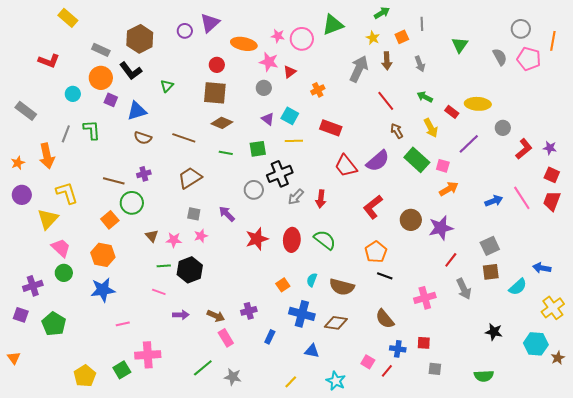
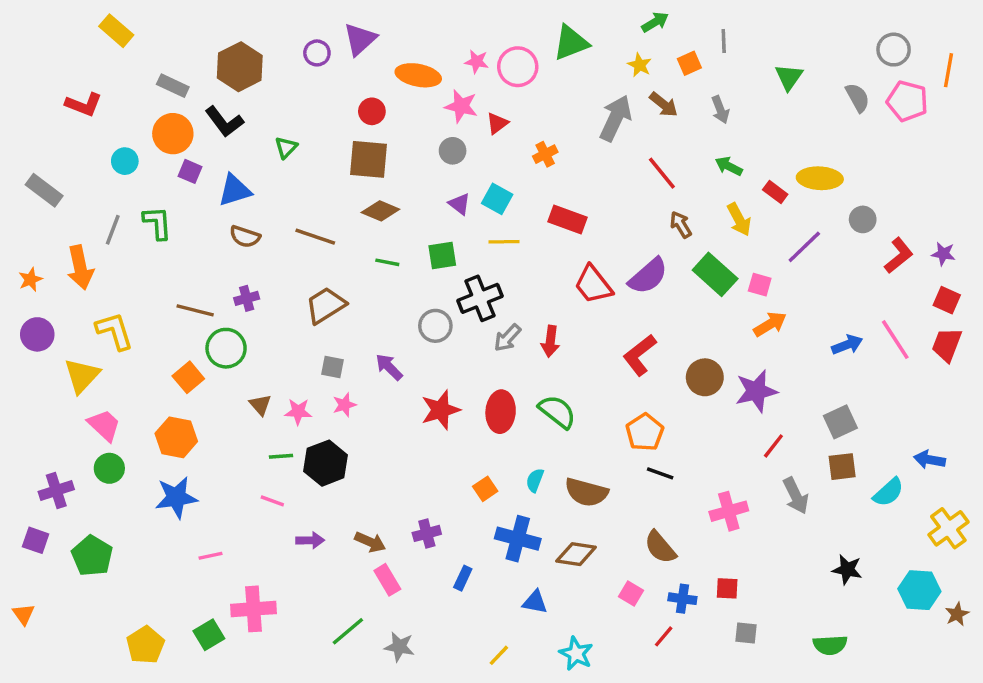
brown arrow: (387, 61) -> (664, 104), turned -48
pink square: (368, 362) -> (631, 594), moved

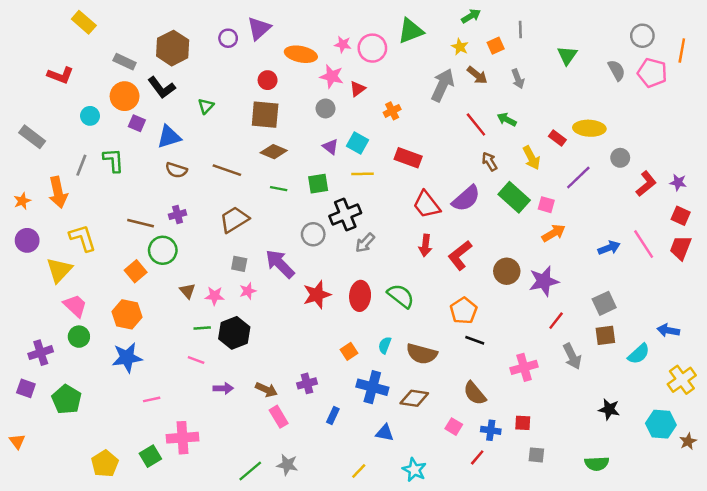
green arrow: (729, 166) -> (507, 120), moved
red arrow: (550, 341) -> (425, 245), moved
purple arrow: (389, 367) -> (280, 264), size x1.5
green line: (348, 631) -> (250, 471), moved

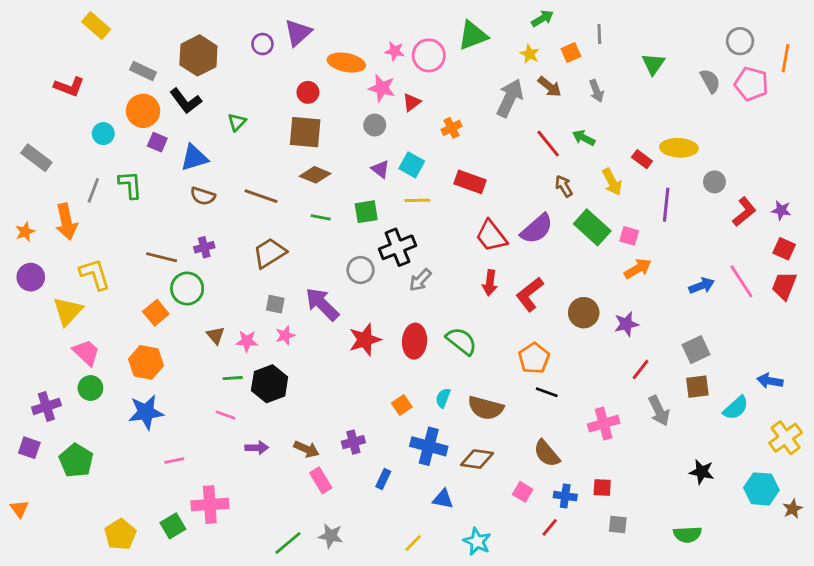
purple line: (578, 178) -> (666, 205), turned -40
purple star: (544, 281) -> (626, 324), size x0.7

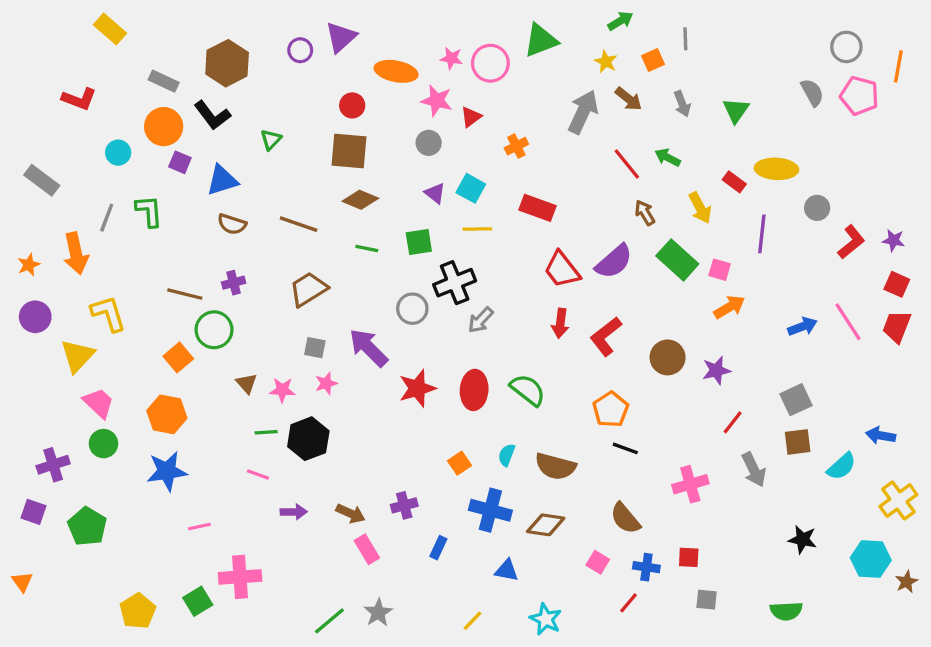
green triangle: (653, 64) -> (736, 110), moved
gray star: (331, 536) -> (378, 613), turned 30

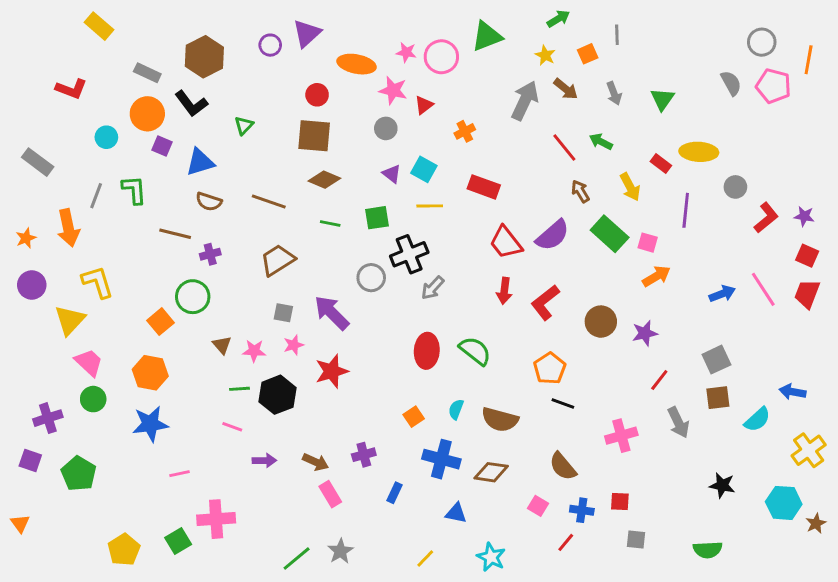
brown line: (185, 294) -> (175, 234), moved
red star: (417, 388) -> (332, 371), moved

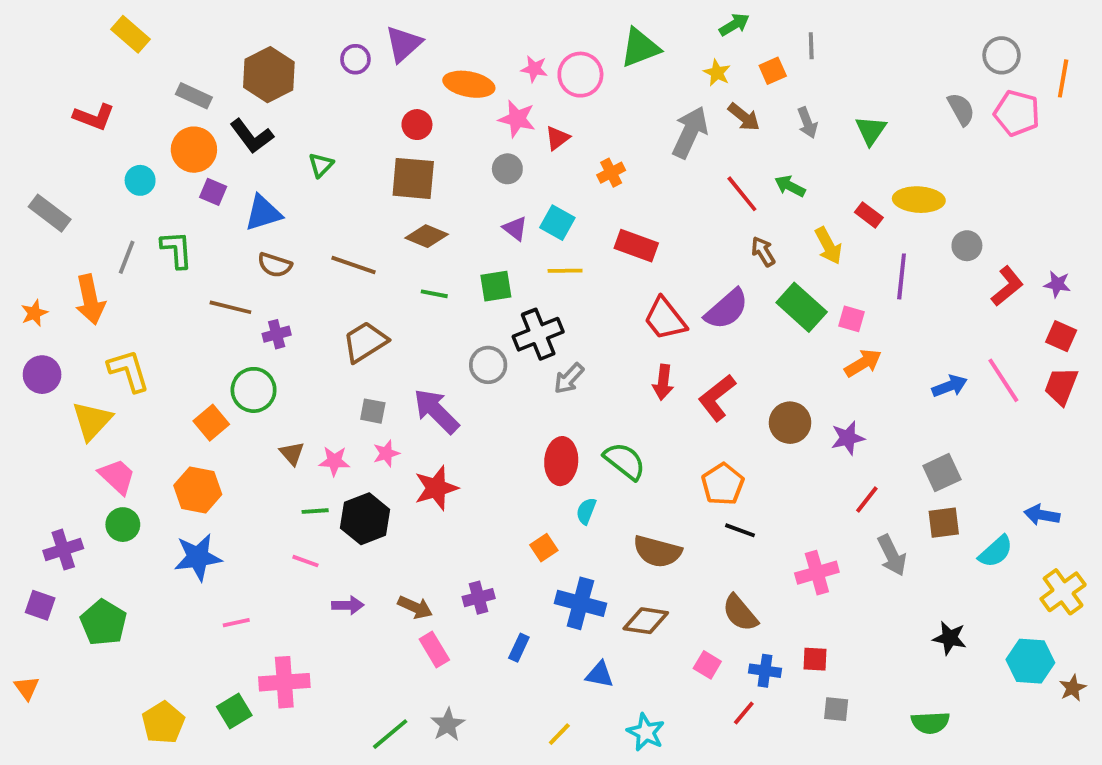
cyan semicircle: (456, 409) -> (586, 511), moved

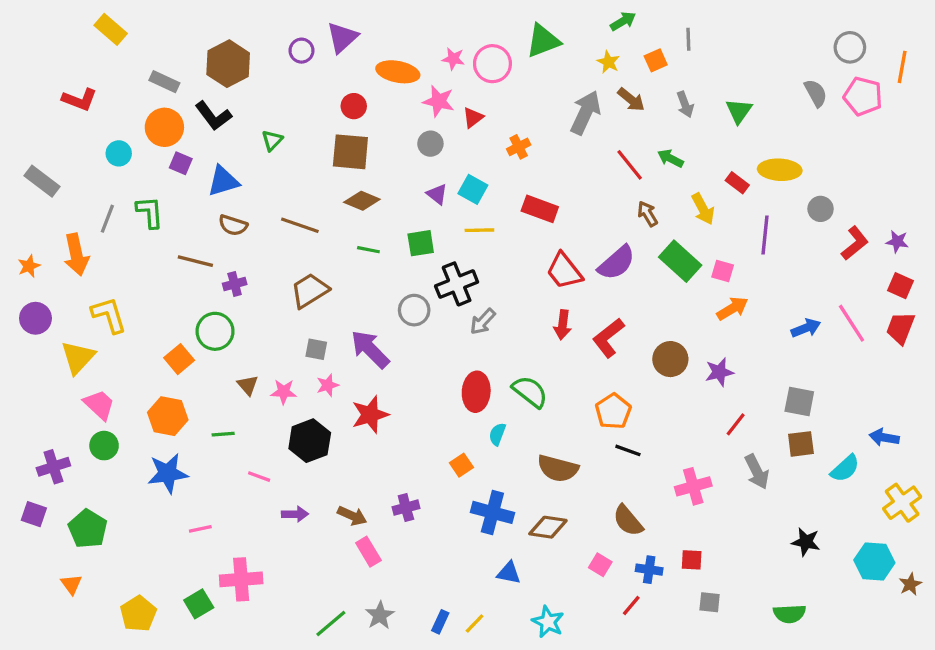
gray square: (942, 473) -> (799, 401), turned 36
green line: (315, 511) -> (223, 434), moved
blue rectangle: (519, 648) -> (440, 622), moved
orange triangle: (27, 688) -> (71, 584), moved

